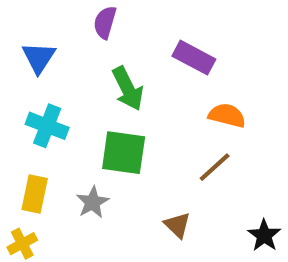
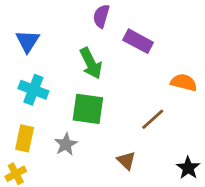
purple semicircle: (105, 22) -> (101, 16), moved
orange semicircle: (227, 115) -> (184, 82), moved

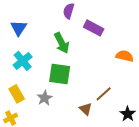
cyan cross: (33, 90) -> (23, 61), turned 30
brown line: (153, 119) -> (104, 94), moved
yellow rectangle: (25, 138) -> (17, 94), turned -42

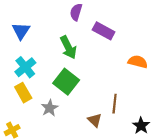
green square: (60, 74) -> (66, 82), turned 30
yellow rectangle: (17, 94) -> (23, 93), moved
brown line: (104, 94) -> (115, 104), turned -42

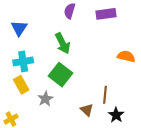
purple rectangle: (104, 31) -> (106, 14), moved, turned -36
cyan cross: (25, 67) -> (23, 61), turned 30
black star: (141, 126) -> (116, 115), moved

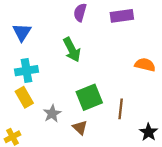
green square: (61, 75) -> (89, 97), moved, turned 30
brown triangle: (87, 110) -> (80, 128), moved
black star: (116, 115) -> (149, 132), moved

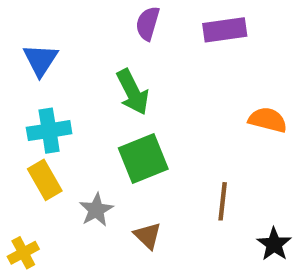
green square: (89, 97) -> (143, 158), moved

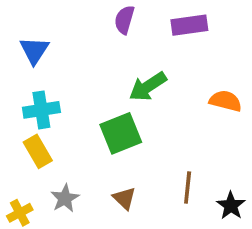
green arrow: (133, 92) -> (148, 86), moved, turned 84
brown line: (223, 201) -> (188, 188), moved
gray star: (96, 210) -> (65, 198), moved

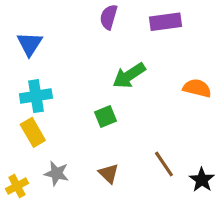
green square: (121, 133) -> (105, 117), size x0.6
brown line: (188, 188) -> (164, 164), turned -40
gray star: (65, 198) -> (56, 173), turned -30

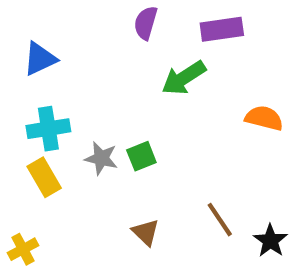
blue triangle: (30, 44) -> (40, 59), turned 32
green arrow: (129, 75) -> (184, 78), moved
gray star: (56, 173) -> (101, 158), moved

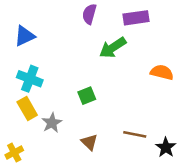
cyan cross: (48, 129) -> (30, 79), turned 30
gray star: (101, 158) -> (52, 123), moved, turned 30
brown line: (220, 220) -> (135, 134), turned -45

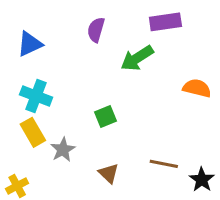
purple semicircle: (89, 14) -> (96, 30), moved

